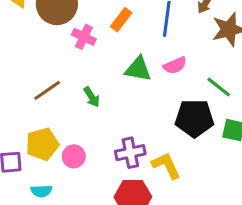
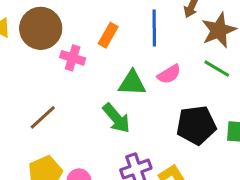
green line: (219, 87) -> (217, 69), moved
green arrow: (92, 97) -> (116, 118), moved, size x1.5

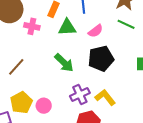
green triangle: (132, 83) -> (67, 27), moved
black pentagon: (196, 125) -> (101, 59), moved

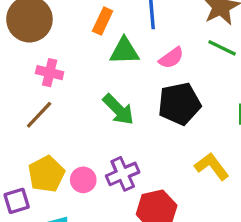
pink cross: (32, 26) -> (50, 73), moved
purple cross: (80, 95) -> (123, 174), moved
yellow L-shape: (105, 97) -> (212, 166), moved

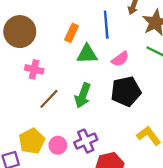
green arrow: (118, 110) -> (83, 95), turned 65
brown line: (39, 115) -> (49, 99), moved

